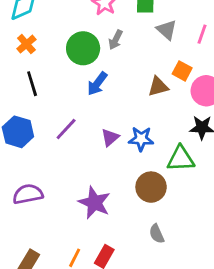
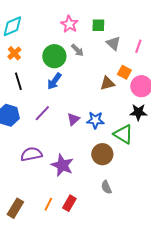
gray arrow: (116, 40) -> (77, 50), turned -72
blue arrow: (97, 84) -> (54, 81), moved
green triangle: (181, 159) -> (123, 134), turned 35
purple semicircle: (28, 194) -> (31, 154), moved

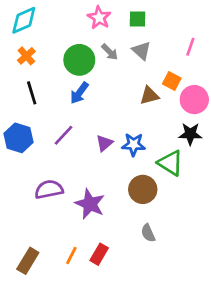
gray triangle: (113, 43) -> (141, 51), moved

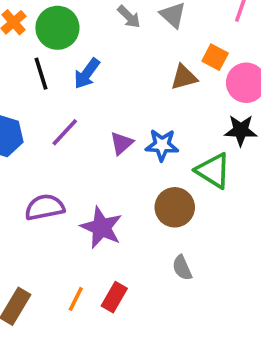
green circle: (79, 60) -> (57, 28), moved
black line: (32, 93) -> (41, 74), moved

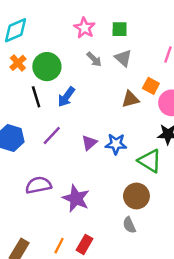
brown circle: (175, 207) -> (136, 196), moved

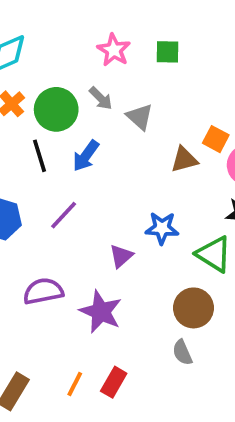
gray triangle: (123, 58) -> (140, 117), moved
gray arrow: (94, 59) -> (101, 98), moved
purple triangle: (89, 143) -> (121, 256), moved

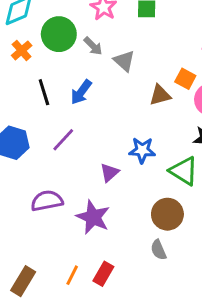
green circle: (56, 109) -> (59, 34), moved

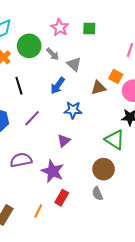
blue arrow: (81, 92) -> (58, 86), moved
blue star: (142, 150) -> (73, 110), moved
red rectangle: (103, 274) -> (62, 198), moved

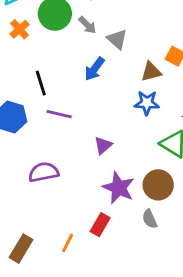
black line: (19, 86) -> (41, 83), moved
blue star: (73, 110) -> (147, 103), moved
purple line: (32, 118) -> (59, 114), turned 60
purple star: (53, 171) -> (119, 188), moved

